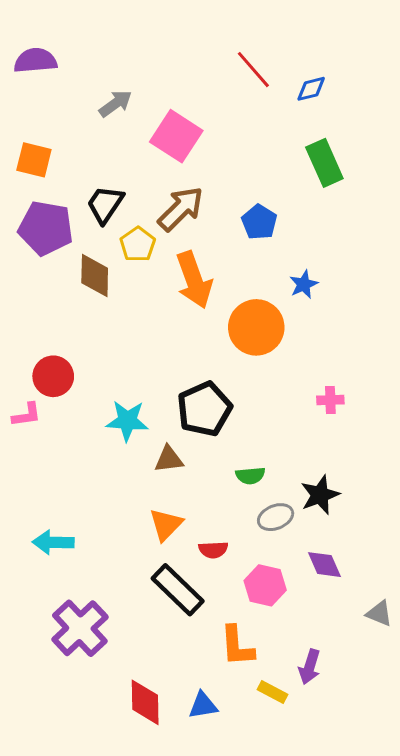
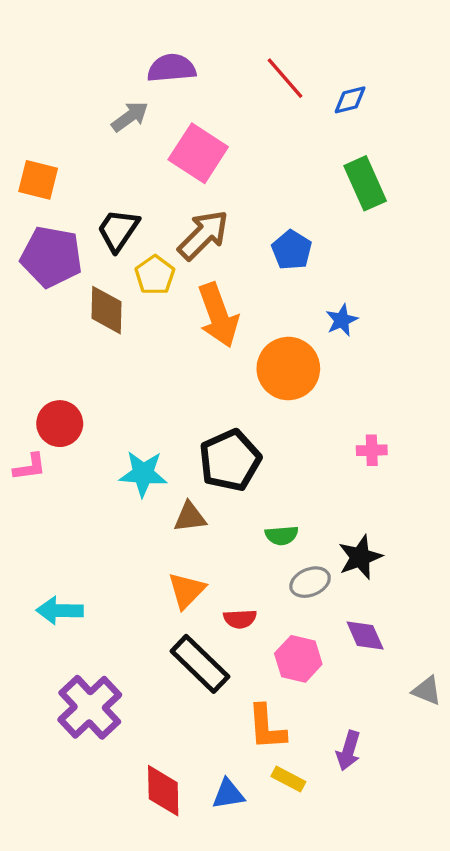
purple semicircle: (35, 61) -> (172, 68), moved
yellow rectangle: (273, 692) -> (288, 779), moved

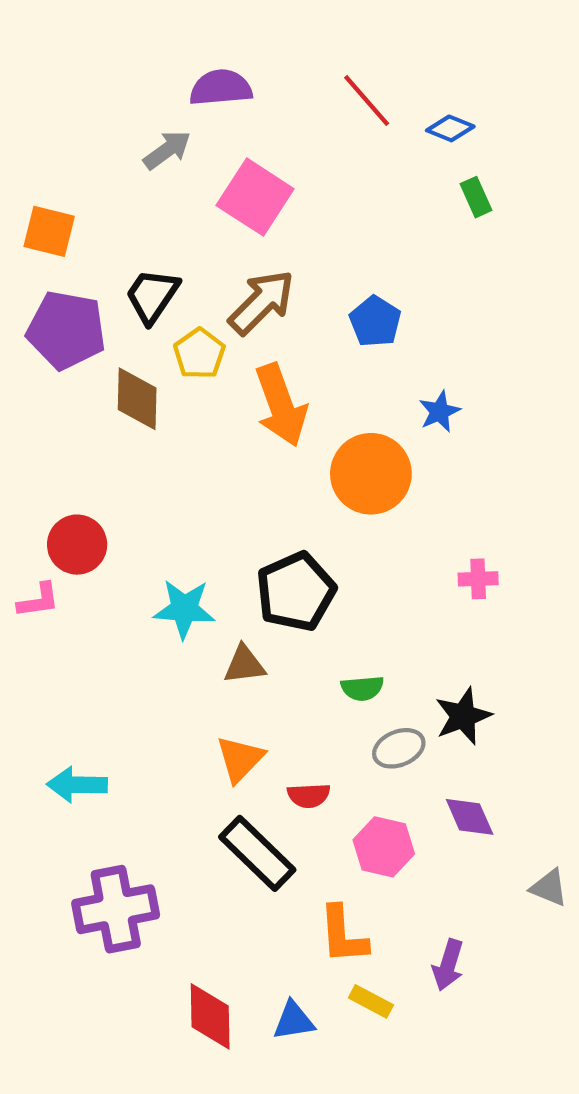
blue diamond: (350, 100) -> (450, 128), turned 36
green rectangle: (365, 183) -> (476, 197), moved, size x0.6
purple cross: (90, 707) -> (116, 909), turned 32

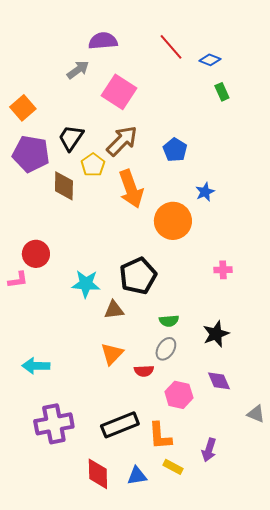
orange square: (49, 231) -> (23, 108), turned 35
gray ellipse: (399, 748) -> (166, 349), moved, turned -35
black rectangle: (257, 853) -> (120, 425), moved, turned -66

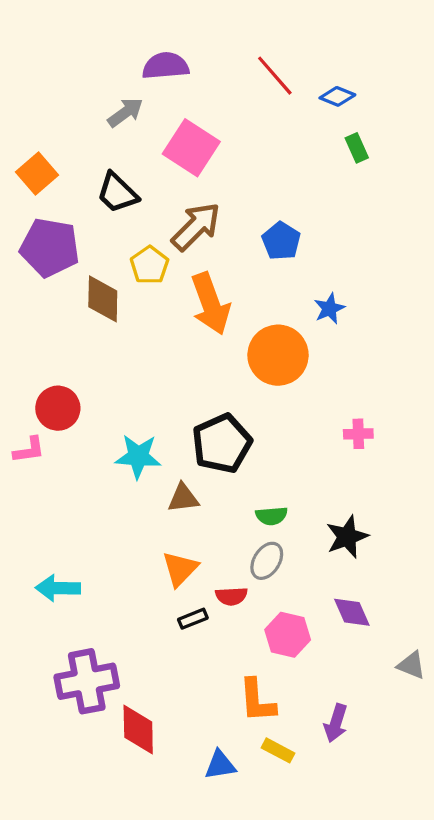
black trapezoid: (71, 138) -> (117, 193), moved, turned -80
black rectangle: (120, 425) -> (193, 619), moved, size x0.5
red diamond: (98, 474) -> (138, 730), moved

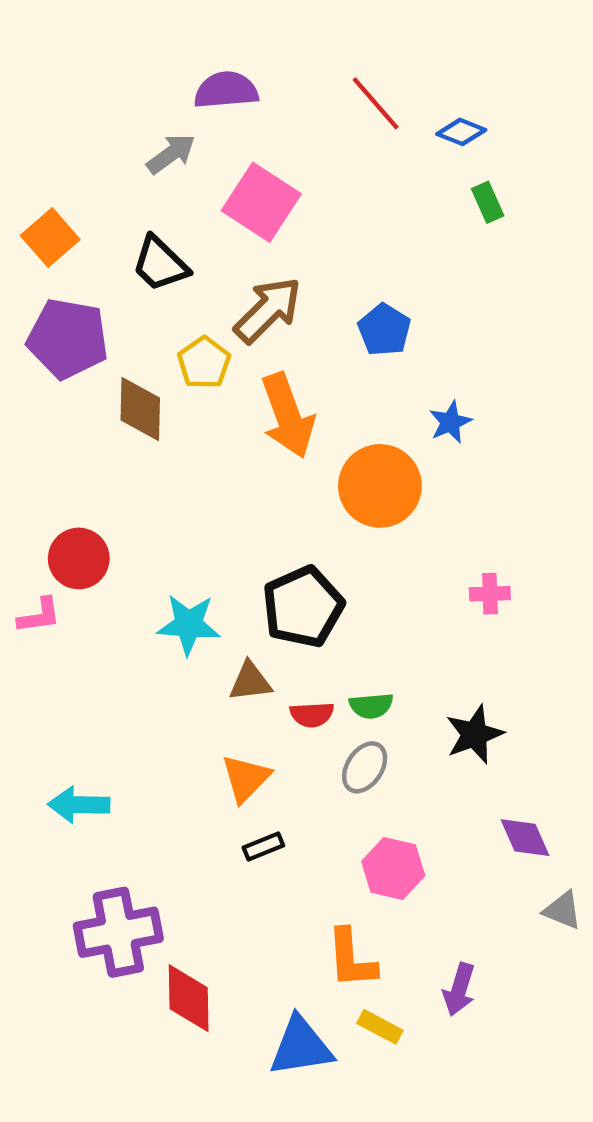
red semicircle: (231, 596) -> (312, 715), moved
purple diamond: (352, 612) -> (525, 838), moved
blue triangle: (220, 765) -> (301, 1047), size x1.5

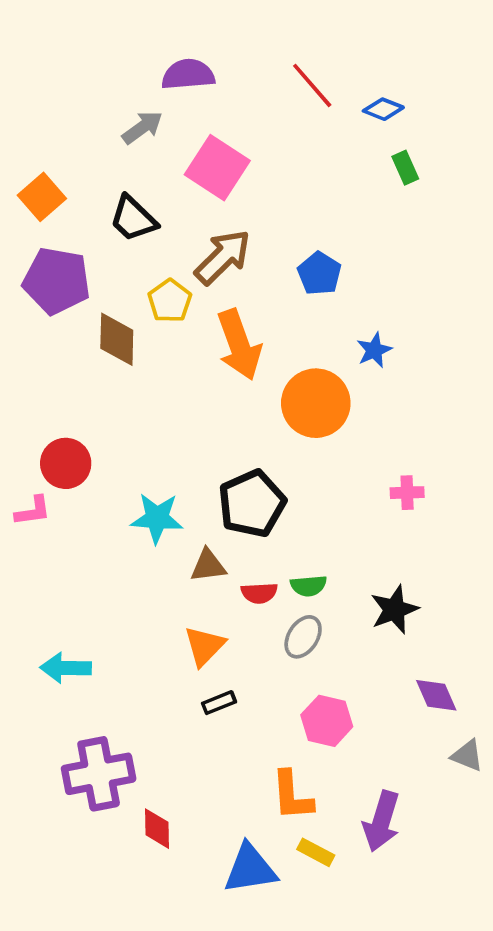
purple arrow: (459, 989) -> (382, 821), size x1.4
red diamond: (189, 998) -> (157, 829), size x0.7

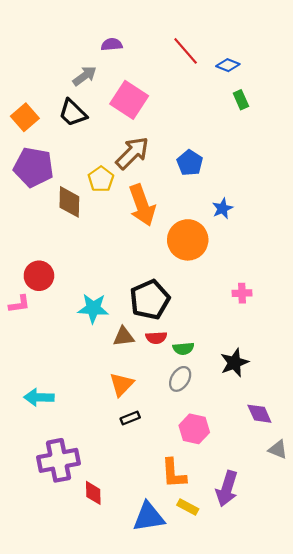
purple semicircle: (188, 75) -> (112, 44), size x0.7
black trapezoid: (133, 219) -> (73, 113), moved
red semicircle: (259, 593) -> (156, 338), moved

